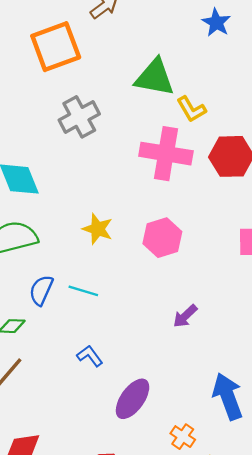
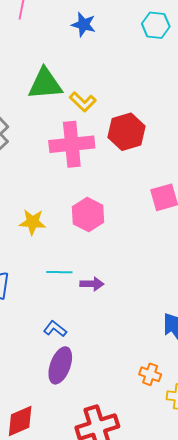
cyan line: (83, 291) -> (59, 272), moved
purple arrow: (185, 316) -> (92, 284), moved, turned -120
purple ellipse: (133, 399) -> (60, 365), moved

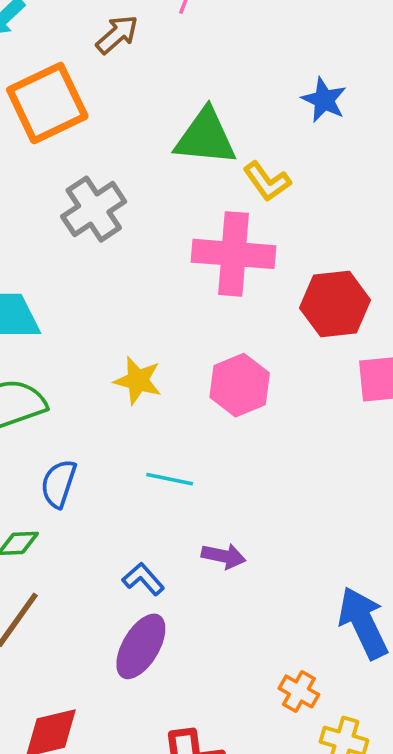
blue star: (84, 24) -> (324, 100), moved
red hexagon: (126, 132) -> (335, 304), moved
purple arrow: (92, 284) -> (224, 556), moved

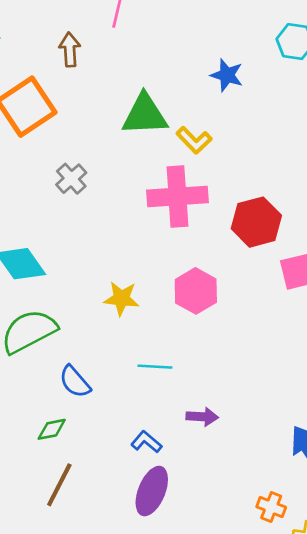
brown arrow: (117, 34) -> (70, 50), turned -44
gray cross: (94, 209) -> (71, 179), size x0.7
blue semicircle: (59, 484) -> (75, 382), turned -51

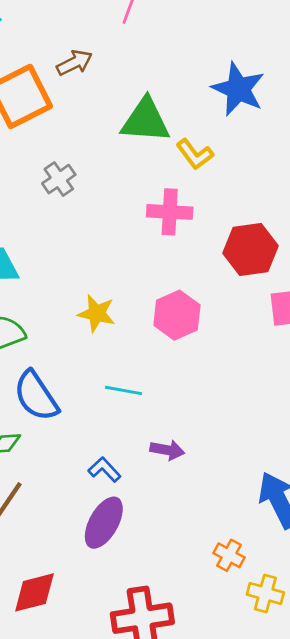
brown arrow: (70, 50) -> (74, 63), moved, turned 60
blue star: (227, 75) -> (238, 89), size x1.5
pink cross: (177, 196) -> (170, 212), size x0.7
blue semicircle: (75, 382) -> (36, 396), size x1.4

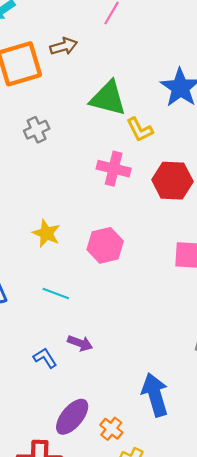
red hexagon: (251, 250) -> (172, 181), moved
blue L-shape: (104, 470) -> (45, 358), moved
purple ellipse: (104, 523) -> (72, 417), moved

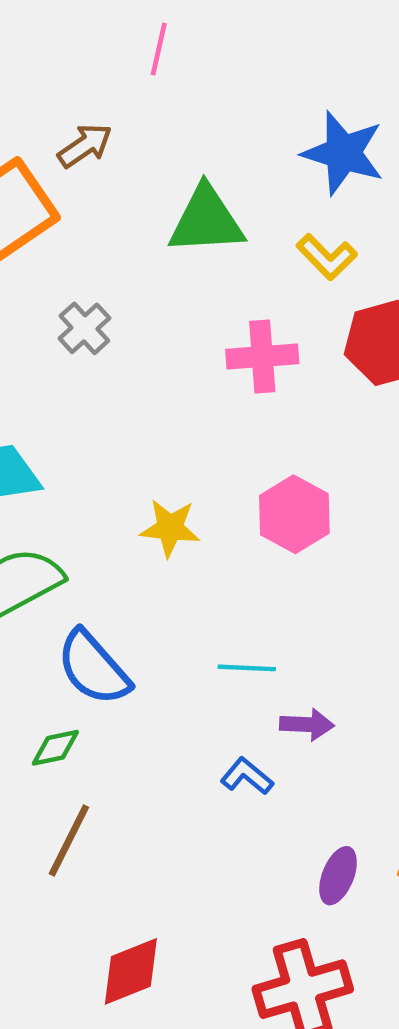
yellow L-shape: (140, 130) -> (327, 257), moved
cyan line: (56, 294) -> (247, 668), moved
purple ellipse: (72, 417) -> (338, 876), size x0.7

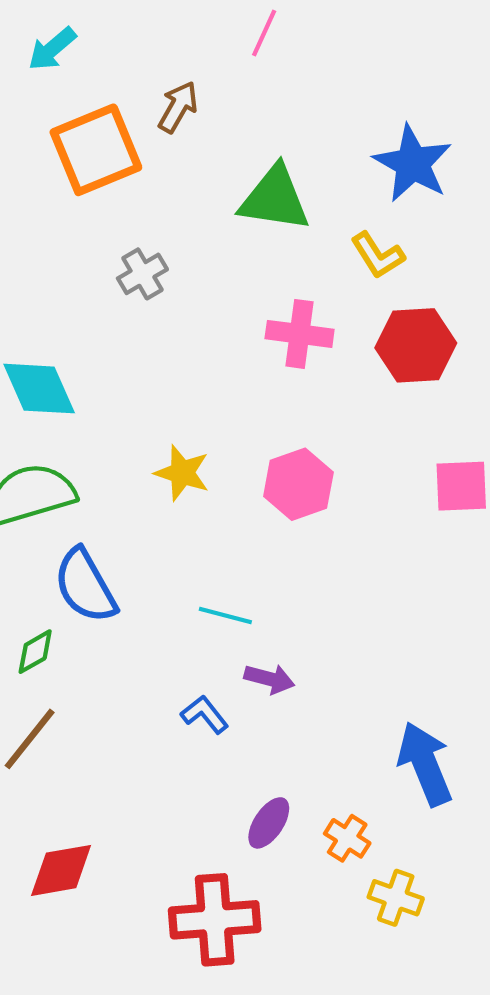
brown arrow: (85, 146) -> (178, 107), turned -38
green diamond: (55, 748) -> (35, 652), turned -30

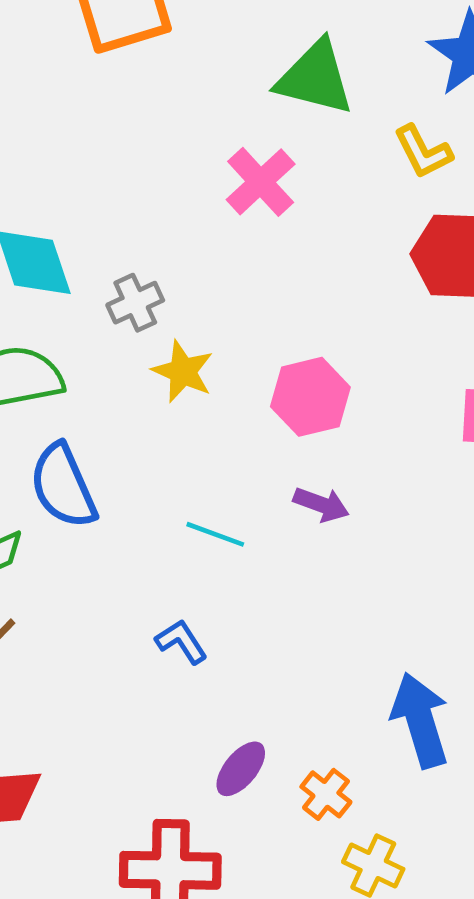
gray cross: (142, 274) -> (135, 303), moved
pink cross: (300, 334) -> (261, 182), moved, turned 34
purple arrow: (269, 679) -> (321, 504), moved

